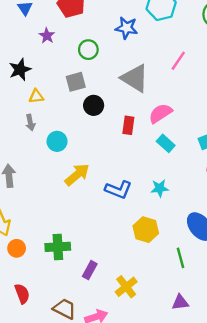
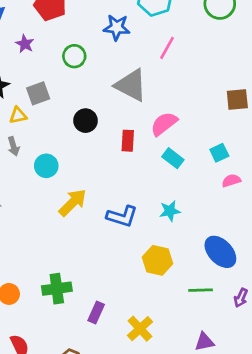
pink line: (178, 61) -> (167, 48), moved
gray square: (76, 82) -> (38, 93), moved
green line: (181, 258) -> (201, 290), turned -72

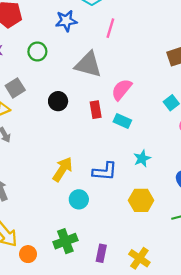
cyan rectangle: (173, 158) -> (122, 121), moved
cyan circle: (46, 166) -> (79, 199), moved

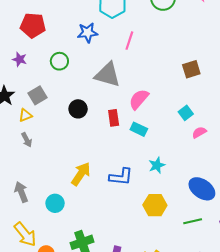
cyan circle: (79, 199) -> (55, 203), moved

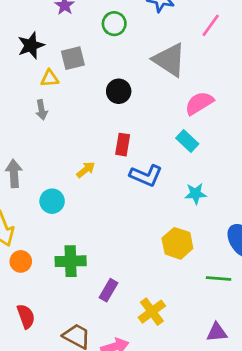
red rectangle: (114, 118) -> (123, 145), moved
yellow arrow: (81, 174) -> (86, 170), moved, size x0.6
blue L-shape: (121, 177) -> (146, 175), moved

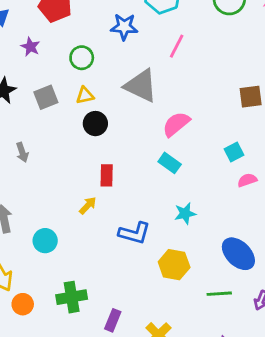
yellow triangle: (50, 78) -> (85, 95), moved
yellow arrow: (86, 170) -> (88, 205), moved
blue L-shape: (146, 175) -> (134, 233), moved

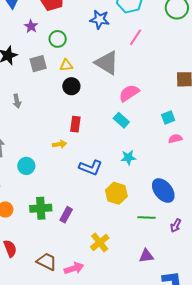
green circle: (82, 58) -> (58, 39), moved
yellow arrow: (88, 205) -> (60, 144), turned 32
purple rectangle: (113, 320) -> (66, 215), moved

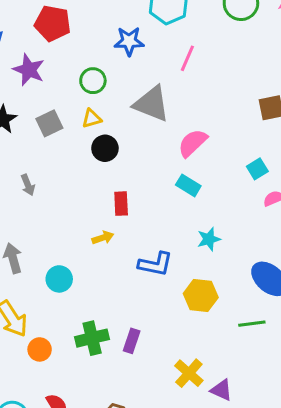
purple star: (31, 26) -> (29, 70), size x1.5
green circle: (58, 39) -> (93, 81), moved
purple triangle: (146, 256) -> (222, 390), moved, turned 42

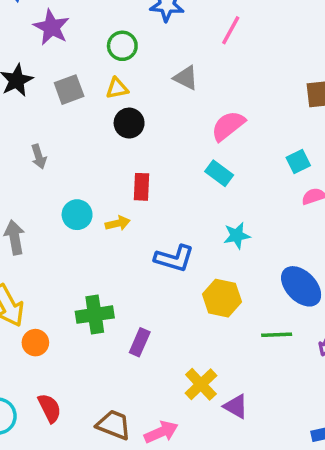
gray triangle: (151, 104) -> (186, 78), size x0.6
cyan circle: (59, 279) -> (77, 215), moved
green cross: (92, 338) -> (95, 315), moved

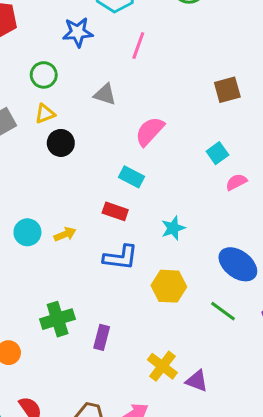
cyan rectangle: (219, 173) -> (132, 177), moved
red rectangle: (142, 187) -> (115, 211), moved, turned -65
green line: (277, 335) -> (223, 311), turned 48

